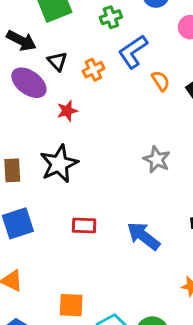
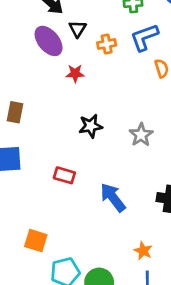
black star: (59, 164) -> (91, 126), moved, size x0.7

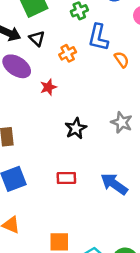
black triangle: (78, 29) -> (37, 38), moved
blue L-shape: (144, 37) -> (98, 37), turned -40

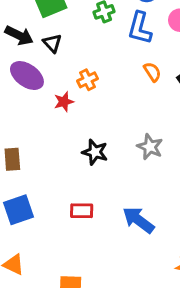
blue L-shape: (98, 37) -> (140, 28), moved
orange cross: (68, 53) -> (88, 80), moved
black star: (76, 128) -> (95, 152), turned -30

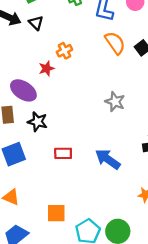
orange semicircle: (152, 72) -> (115, 43), size x1.5
purple ellipse: (27, 76) -> (23, 90), moved
black star: (95, 152) -> (37, 122), moved

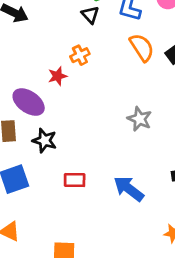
black triangle: (36, 23) -> (90, 15), moved

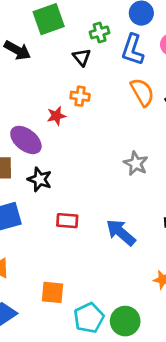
black triangle: (90, 15) -> (82, 57), moved
orange cross: (80, 55) -> (80, 96), turned 30

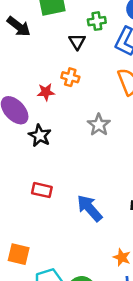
gray star: (136, 163) -> (99, 125), moved
black star: (40, 179) -> (40, 136), moved

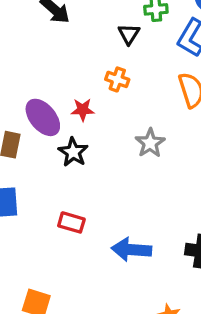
red star: (46, 92) -> (83, 110), moved
blue arrow: (90, 208) -> (131, 250), turned -48

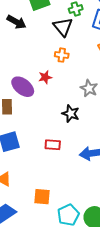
black triangle: (129, 34) -> (63, 27), size x1.5
black star: (73, 152) -> (71, 114), moved

